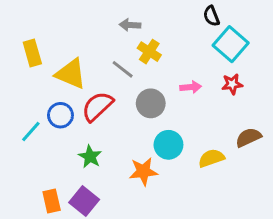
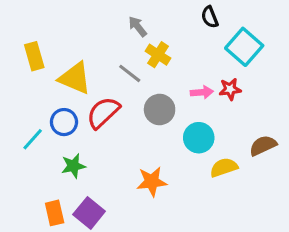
black semicircle: (211, 16) -> (210, 17), moved
gray arrow: (130, 25) -> (138, 26), turned 48
red star: (232, 84) -> (230, 89), moved
cyan circle: (168, 145) -> (199, 138), moved
green star: (90, 157) -> (73, 166), moved, turned 30

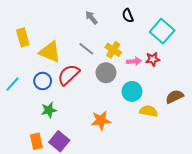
black semicircle: (210, 17) -> (128, 16), moved
yellow cross: (158, 55) -> (113, 50), moved
cyan line: (33, 139) -> (12, 84), moved
yellow semicircle: (224, 167) -> (149, 111), turned 30

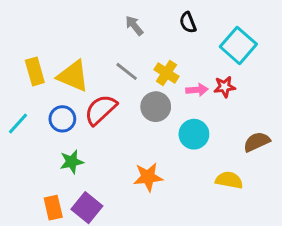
yellow rectangle: (23, 37) -> (35, 71), moved
yellow semicircle: (149, 111) -> (229, 180), moved

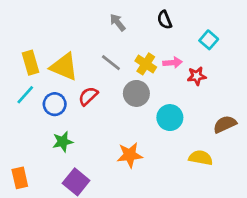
cyan square: (238, 45) -> (209, 40), size x0.6
pink arrow: (197, 90) -> (173, 63), moved
red semicircle: (101, 110) -> (88, 96), size x0.7
cyan line: (18, 123) -> (25, 95), moved
orange rectangle: (53, 208) -> (20, 178), moved

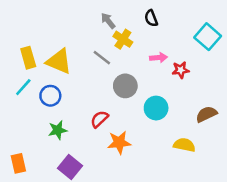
cyan square: (209, 40) -> (208, 37), moved, size x1.5
yellow cross: (146, 64) -> (123, 39), moved
red semicircle: (88, 96) -> (100, 119), moved

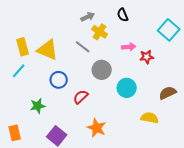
gray arrow: (108, 21) -> (88, 17), turned 104
blue circle: (50, 96) -> (59, 80), moved
green star: (58, 130) -> (38, 106), moved
orange star: (119, 142) -> (97, 128), moved, turned 30

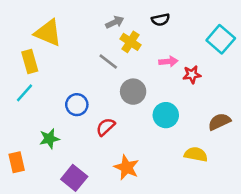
black semicircle: (123, 15) -> (161, 20), turned -80
yellow triangle: (48, 50) -> (48, 33), moved
orange rectangle: (15, 133) -> (17, 162), moved

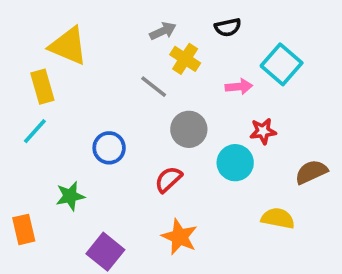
cyan square: (221, 39) -> (282, 64), moved
red star: (192, 75) -> (263, 131), moved
red semicircle: (106, 127) -> (168, 179), moved

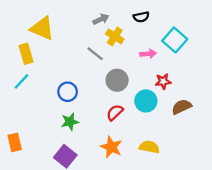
brown semicircle: (311, 172) -> (182, 107), moved
red semicircle: (168, 179) -> (115, 112), moved
green star: (70, 196) -> (70, 122), moved
yellow semicircle: (278, 218) -> (149, 147), moved

